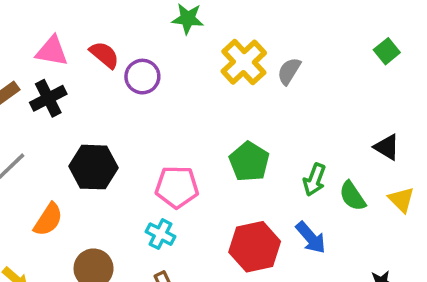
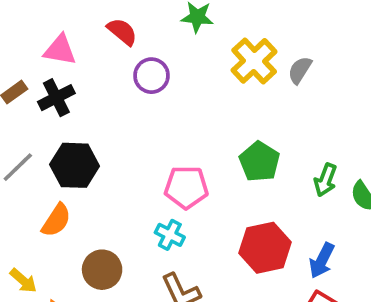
red semicircle: (104, 55) -> (122, 32), moved
black hexagon: (94, 167) -> (75, 165), moved
blue arrow: (311, 238) -> (322, 261), moved, turned 68

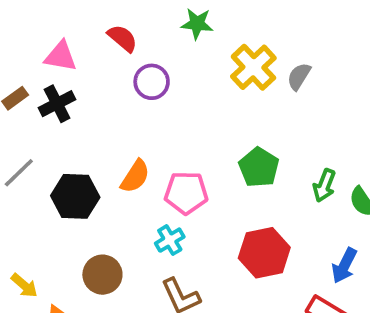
black hexagon: (75, 165) -> (75, 196), moved
orange semicircle: (56, 220) -> (135, 176), moved
cyan cross: (170, 235) -> (170, 240), turned 32
blue arrow: (322, 261) -> (344, 265), moved

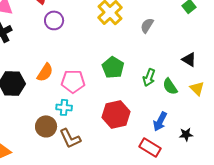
gray semicircle: (299, 76) -> (147, 25), moved
cyan cross: (170, 240) -> (64, 107), turned 35
brown circle: (102, 275) -> (46, 126), moved

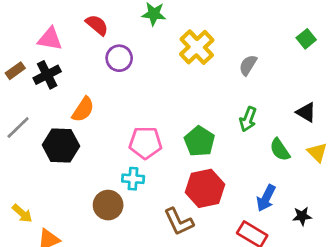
green pentagon: (113, 67) -> (200, 141), moved
orange semicircle: (45, 72) -> (83, 109), moved
green arrow: (149, 77) -> (248, 119), moved
brown L-shape: (70, 138) -> (179, 222), moved

